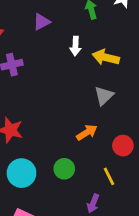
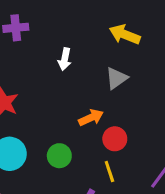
white arrow: (75, 46) -> (65, 59), moved
red circle: (123, 146) -> (115, 139), moved

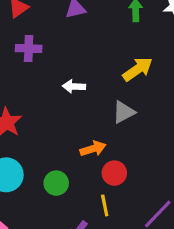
yellow arrow: (125, 34) -> (138, 69), turned 116
white arrow: (65, 59) -> (74, 86), turned 75

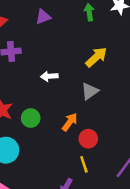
orange arrow: (93, 149) -> (70, 122), turned -30
green circle: (56, 183) -> (31, 118), moved

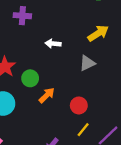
orange arrow: (70, 122) -> (47, 95), moved
yellow line: (84, 164) -> (83, 130), moved, turned 48

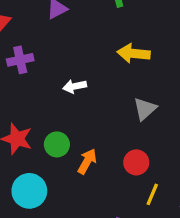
yellow arrow: (98, 33) -> (134, 53), turned -125
gray triangle: (87, 63) -> (145, 109), moved

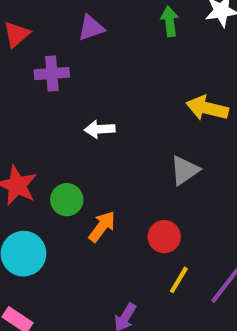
yellow arrow: (134, 53) -> (207, 108), moved
purple cross: (20, 60) -> (52, 73), moved

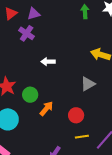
purple triangle: (91, 28) -> (34, 14), moved
purple cross: (52, 73) -> (27, 33), turned 35
yellow line: (179, 280) -> (82, 137), turned 48

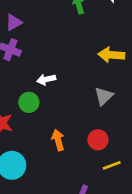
green circle: (30, 95) -> (29, 102), moved
orange arrow: (46, 109) -> (58, 140), turned -42

